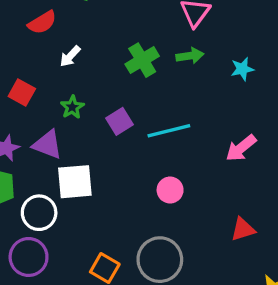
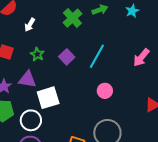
cyan line: (169, 131) -> (97, 56), turned -35

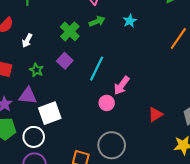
purple square: (67, 57) -> (65, 61), moved
pink arrow: (141, 57) -> (122, 85), moved

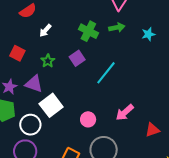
green cross: (70, 31) -> (88, 31), turned -30
pink arrow: (122, 85) -> (125, 112), moved
pink circle: (107, 103) -> (88, 119), moved
white square: (50, 113) -> (51, 105), turned -30

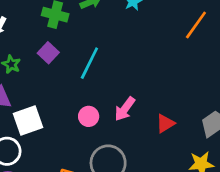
white square: (51, 105) -> (28, 120), turned 30
pink circle: (88, 119) -> (89, 116), moved

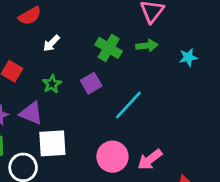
pink circle: (89, 116) -> (112, 157), size x1.5

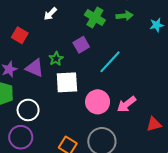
green star: (52, 84) -> (56, 59), moved
white square: (52, 143) -> (67, 82), moved

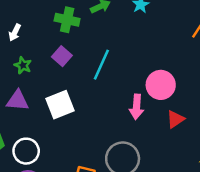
green star: (56, 59) -> (23, 65), moved
pink circle: (98, 102) -> (161, 85), moved
pink arrow: (127, 104) -> (137, 107), turned -30

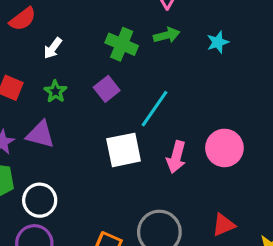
white square: (60, 105) -> (124, 150), moved
pink arrow: (137, 107) -> (176, 157), moved
red triangle: (175, 119) -> (224, 225), moved

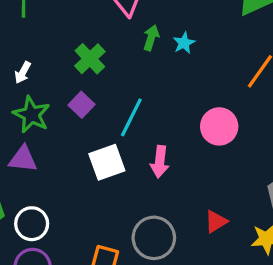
green arrow: (167, 35) -> (151, 38), moved, turned -50
green cross: (122, 44) -> (90, 59), turned 32
green star: (55, 91) -> (32, 115), size x1.6
pink circle: (224, 148) -> (219, 126), moved

